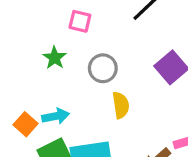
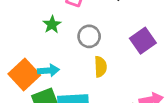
orange square: (25, 124) -> (24, 75), size x1.6

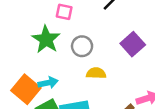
green star: (52, 25) -> (46, 39), size x1.6
yellow semicircle: (100, 67) -> (96, 73), turned -78

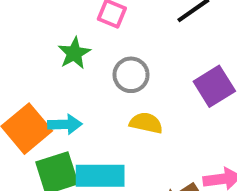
green star: (46, 39) -> (74, 53), size x0.7

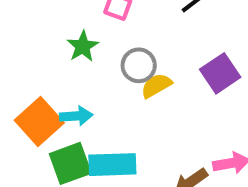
yellow semicircle: (146, 123) -> (156, 86), moved, turned -40

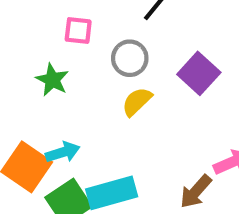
gray circle: (139, 65) -> (130, 58), moved

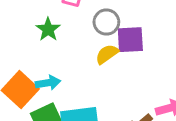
purple square: (199, 73) -> (130, 40), moved, turned 36

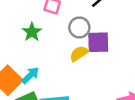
cyan arrow: (48, 83) -> (30, 75), turned -36

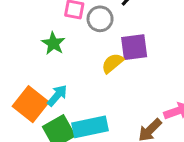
gray circle: (79, 27) -> (100, 19), moved

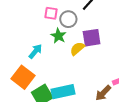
green star: (53, 43) -> (58, 36), moved
cyan arrow: (57, 95) -> (35, 51), moved

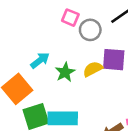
green star: (58, 36) -> (65, 72), moved

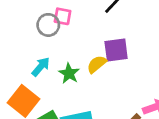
gray circle: (90, 30) -> (48, 25), moved

